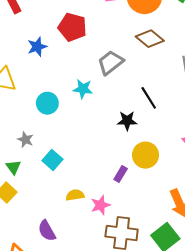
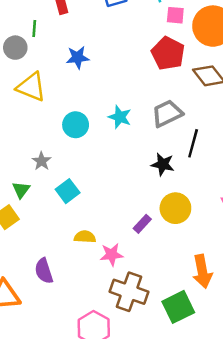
red pentagon: (72, 27) -> (168, 53), moved
gray trapezoid: (111, 63) -> (167, 113), moved
black line: (149, 98) -> (193, 143), turned 35

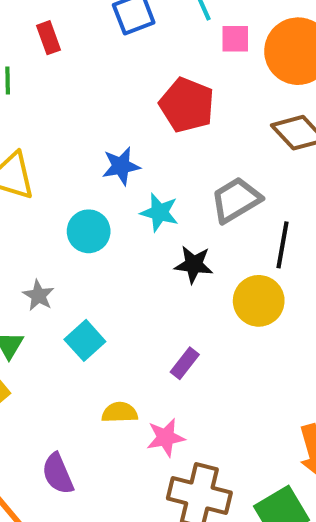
red pentagon: (168, 53) -> (187, 105), moved
blue star: (78, 57) -> (121, 166), moved
black star: (163, 164) -> (194, 265), moved
yellow circle: (175, 208) -> (259, 301), moved
purple rectangle: (142, 224) -> (185, 363), moved

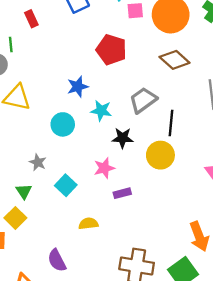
purple rectangle: (185, 363) -> (122, 193), turned 42
pink star: (166, 437) -> (104, 168), moved

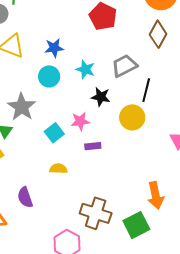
brown diamond: (175, 60) -> (158, 34), turned 68
blue star: (78, 87) -> (54, 48), moved
gray star: (38, 162) -> (22, 107), size x1.8
cyan square: (66, 185) -> (54, 133), moved

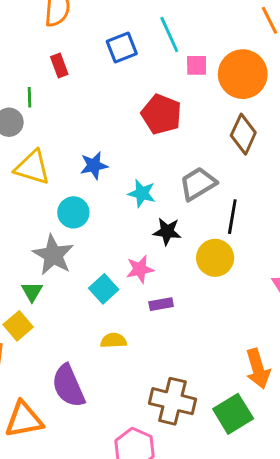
cyan circle: (49, 76) -> (73, 212), moved
purple semicircle: (25, 197) -> (68, 386), size x1.4

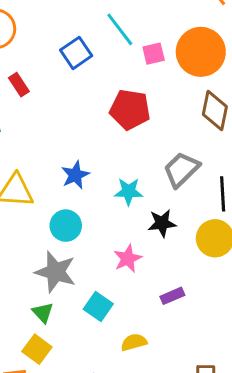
pink star: (140, 269) -> (128, 259), moved
cyan square: (104, 289) -> (98, 306), moved

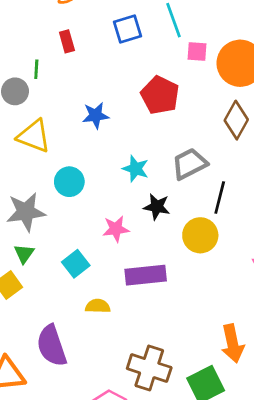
blue star: (75, 175) -> (96, 115), moved
gray star: (55, 272) -> (26, 212), moved, turned 30
purple rectangle: (172, 296) -> (146, 275), size x1.8

